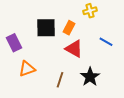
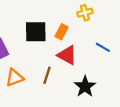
brown line: (60, 80) -> (47, 75), moved

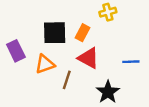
blue line: (103, 47) -> (131, 62), moved, turned -32
orange triangle: (15, 78) -> (45, 64), moved

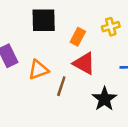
yellow cross: (108, 12) -> (111, 27), moved
black square: (55, 33) -> (44, 20), moved

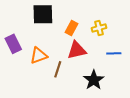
yellow cross: (111, 27) -> (99, 28), moved
red triangle: (84, 63) -> (77, 50), turned -42

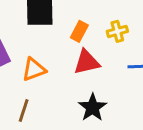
brown line: (58, 69) -> (24, 110), moved
black star: (94, 80) -> (92, 108), moved

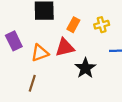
red triangle: (87, 62) -> (65, 47), moved
black star: (92, 108) -> (85, 68), moved

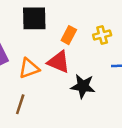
red triangle: (65, 47) -> (59, 62), turned 36
black star: (85, 68) -> (83, 86), turned -30

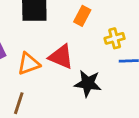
orange rectangle: (69, 35) -> (82, 16), moved
yellow cross: (102, 35) -> (115, 38), moved

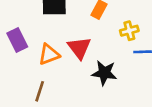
red triangle: (61, 57) -> (79, 48), turned 30

